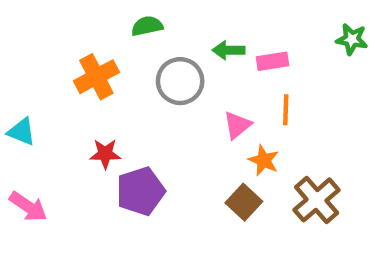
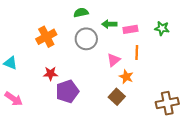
green semicircle: (147, 26) -> (81, 13), moved
green star: (352, 39) -> (162, 28), moved
brown cross: (317, 200) -> (167, 103), moved, turned 30

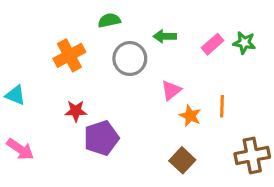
green semicircle: (81, 13) -> (109, 20), moved
pink rectangle: (130, 29) -> (212, 44), moved, turned -32
orange line: (137, 53) -> (222, 106), moved
brown square: (117, 97) -> (182, 160), moved

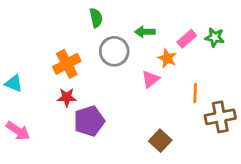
green semicircle: (109, 20) -> (96, 18), turned 90
orange cross: (69, 55) -> (67, 64), moved
orange star: (190, 116) -> (167, 58), moved
brown cross: (252, 155) -> (220, 117), moved

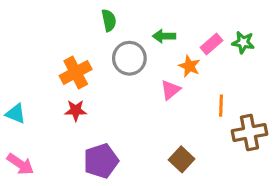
cyan triangle: (14, 83) -> (16, 114), moved
purple pentagon: (89, 121) -> (101, 161), moved
pink arrow: (18, 131) -> (20, 164), moved

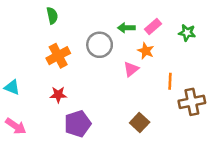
green semicircle: (109, 20) -> (52, 16), moved
pink rectangle: (212, 44) -> (153, 27), moved
red star: (76, 110) -> (58, 95), moved

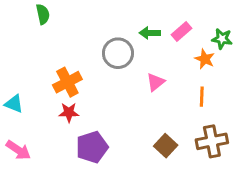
green semicircle: (52, 16) -> (43, 14), moved
orange star: (146, 51) -> (205, 59), moved
orange cross: (58, 56) -> (67, 82), moved
brown cross: (192, 102) -> (212, 141), moved

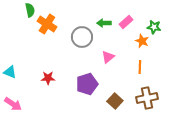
orange cross: (67, 82) -> (47, 24), moved, turned -30
purple pentagon: (92, 147) -> (87, 84), moved

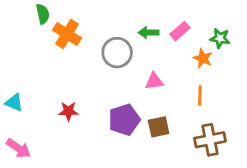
pink triangle: (108, 57) -> (154, 81), turned 32
brown square: (115, 101) -> (159, 127), moved, turned 35

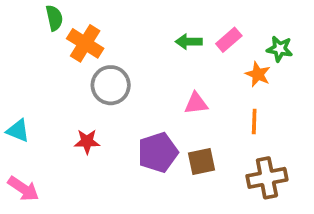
gray circle: (117, 53) -> (111, 85), moved

